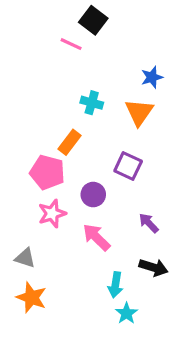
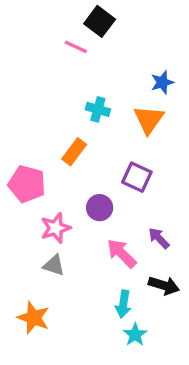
pink pentagon: (47, 172) -> (27, 184), moved
pink arrow: (96, 237) -> (122, 253), moved
gray triangle: (25, 258) -> (54, 265), moved

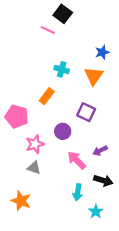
purple arrow: (159, 238) -> (100, 151), turned -72
cyan star: (135, 335) -> (96, 211), moved

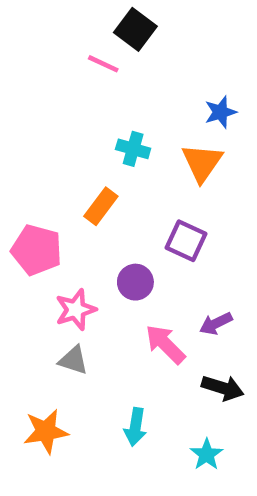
cyan arrow: (78, 192) -> (135, 427), moved
orange star: (21, 201) -> (46, 431), turned -30

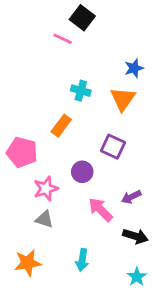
cyan star: (207, 454) -> (137, 277), moved

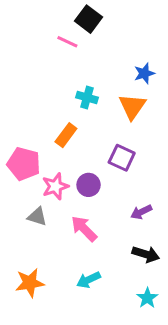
pink star: (46, 189) -> (55, 186), moved
pink arrow: (100, 210) -> (84, 229), moved
gray triangle: (44, 219) -> (37, 217), moved
cyan arrow: (82, 260) -> (89, 280), turned 55

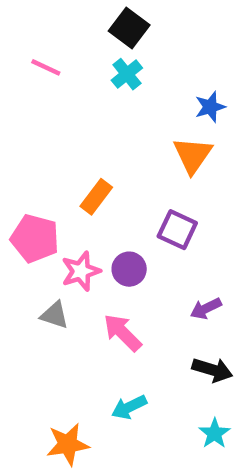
pink line: (67, 42) -> (46, 67), moved
cyan cross: (87, 97) -> (127, 74), moved, turned 35
orange star: (30, 283) -> (68, 444), moved

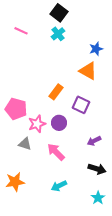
orange triangle: (193, 155) -> (88, 71), turned -36
orange rectangle: (96, 197) -> (56, 92), moved
orange star: (68, 444) -> (15, 182), moved

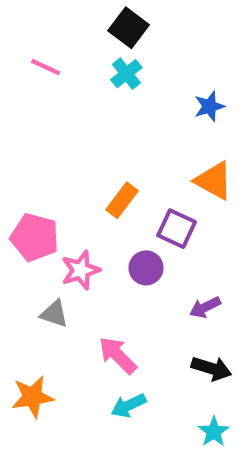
orange triangle: (88, 71) -> (214, 181), moved
purple circle: (59, 123) -> (146, 268), moved
pink arrow: (56, 152) -> (118, 355), moved

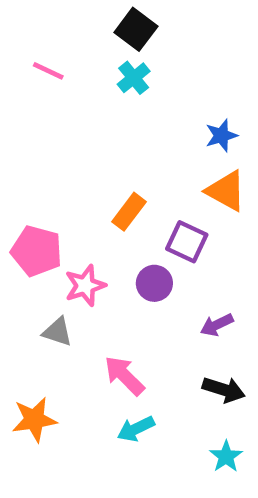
blue star: (209, 106) -> (221, 136), moved

